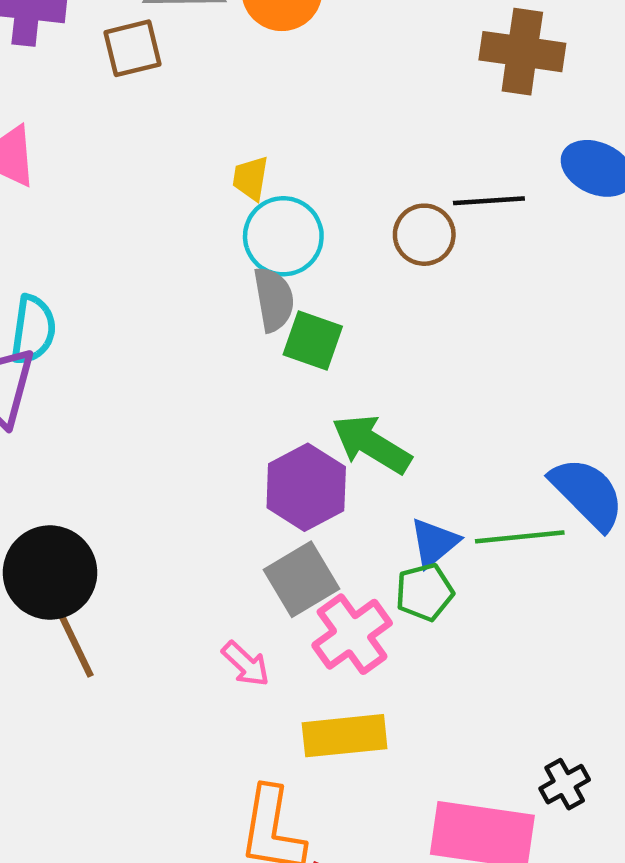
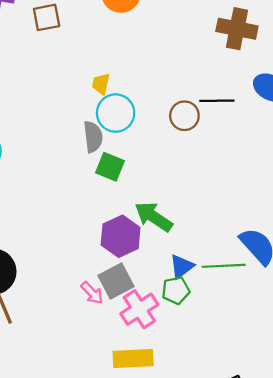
gray semicircle: (274, 299) -> (93, 137), moved
green square: (313, 340) -> (110, 167), moved
pink arrow: (246, 664) -> (92, 293), moved

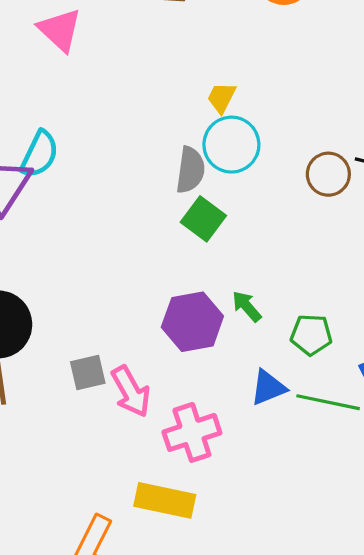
green arrow: (154, 217) -> (247, 306), size x0.6
gray square: (116, 281) -> (88, 373), moved, size x0.7
green pentagon: (176, 290) -> (311, 335), moved
pink arrow: (92, 293) -> (131, 391), size x1.4

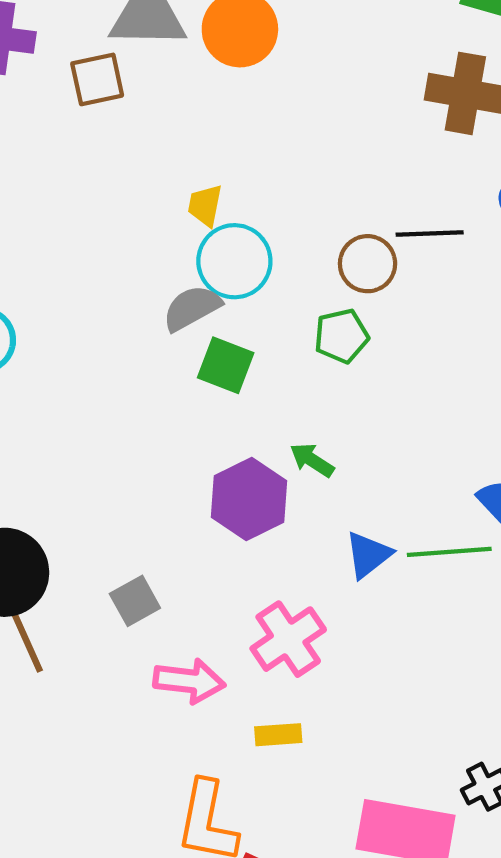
gray semicircle: (190, 170) -> (192, 308), turned -111
green pentagon: (311, 335) -> (341, 336), moved
pink arrow: (131, 391) -> (189, 681), moved, turned -38
yellow rectangle: (165, 500) -> (278, 735), size x0.6

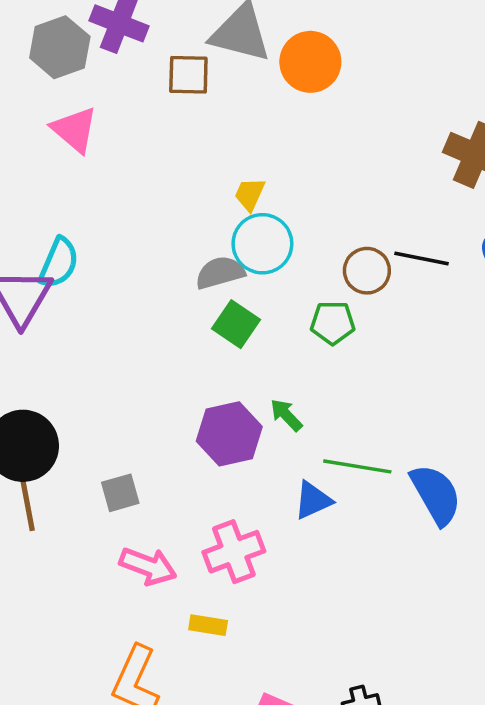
green line: (449, 552) -> (357, 466), moved

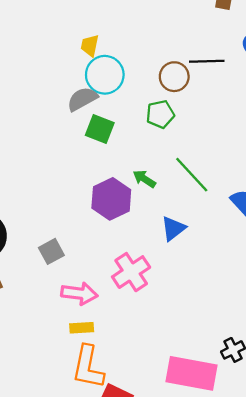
green line: (357, 466) -> (192, 175), moved, turned 51
yellow rectangle: (208, 625) -> (82, 328), moved

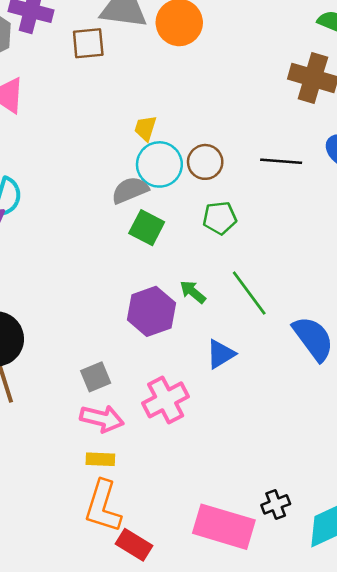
brown circle: (174, 77) -> (205, 162), moved
gray square: (51, 251) -> (96, 377), moved

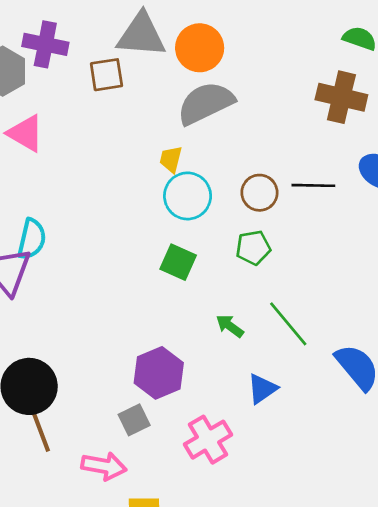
brown circle: (205, 162) -> (259, 193), moved
gray semicircle: (130, 190) -> (206, 103), moved, size x1.5
purple hexagon: (151, 311) -> (159, 373), moved
pink arrow: (102, 419) -> (104, 466), moved

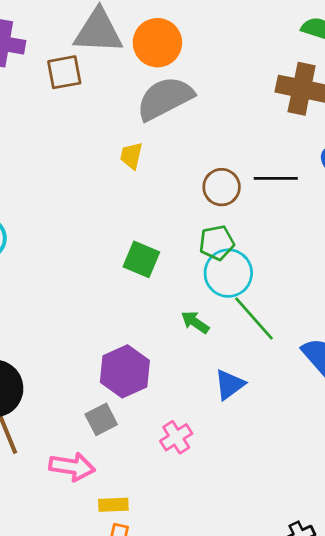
cyan circle: (188, 196) -> (228, 273), moved
pink cross: (208, 440) -> (176, 437), size x0.7

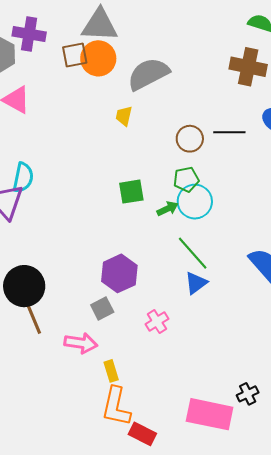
orange circle: (157, 43) -> (98, 58), moved
green square: (141, 259) -> (131, 192), turned -32
green line: (254, 318) -> (193, 253), moved
green arrow: (195, 322) -> (167, 209), moved, turned 120
yellow rectangle: (113, 505) -> (111, 371), turned 75

